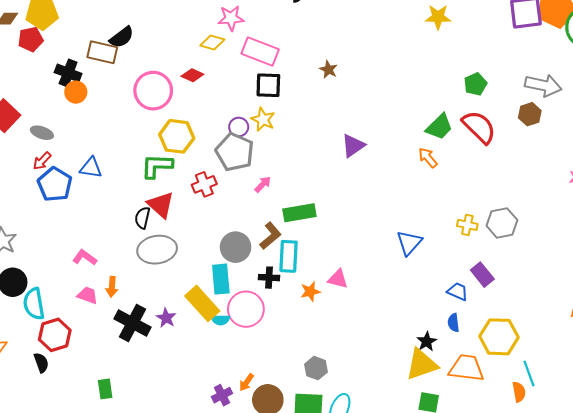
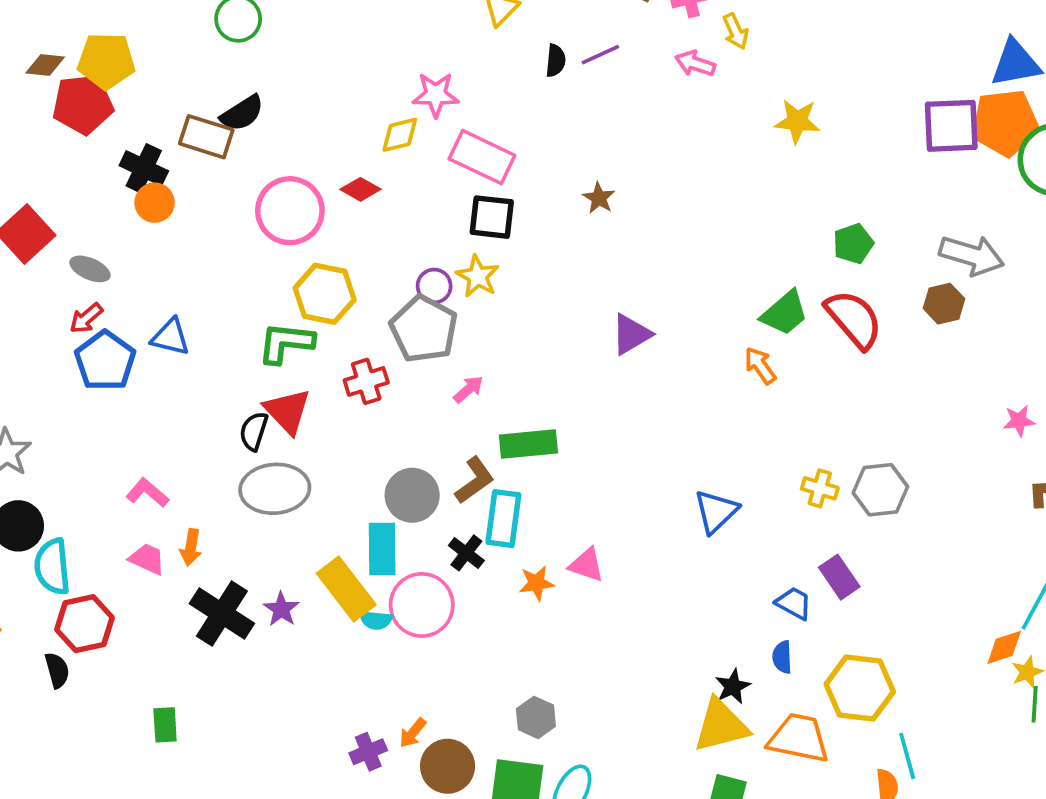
red pentagon: (31, 39) -> (83, 104), size x1.4
yellow diamond: (212, 42) -> (400, 135), turned -35
black cross: (269, 278) -> (466, 553), turned 30

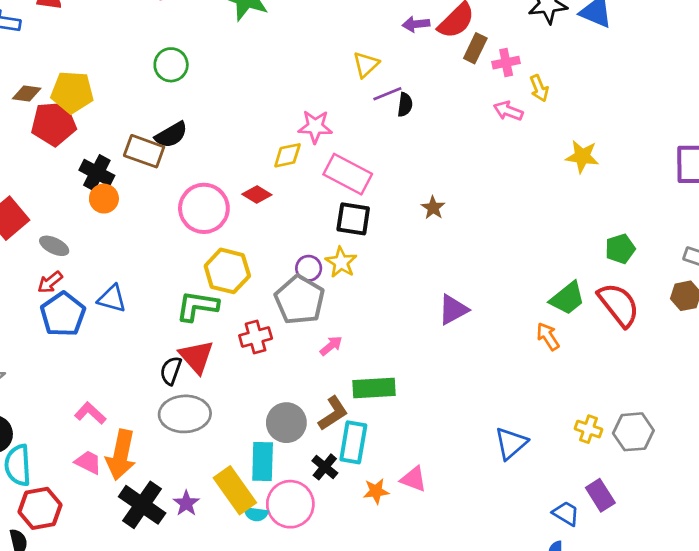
purple line: (600, 55) -> (387, 94), moved
orange arrow: (191, 547) -> (121, 455), size x1.8

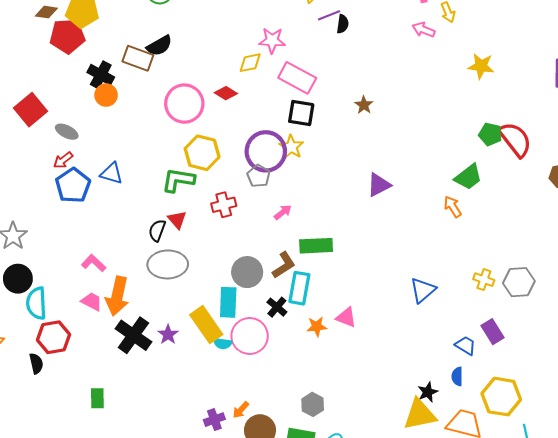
green pentagon: (620, 249) -> (490, 134), moved, turned 30
purple circle: (309, 268) -> (266, 151), size x2.0
gray pentagon: (300, 300) -> (259, 176), size x0.6
red semicircle: (619, 305) -> (515, 139), moved
red triangle: (196, 357) -> (177, 220), size x0.7

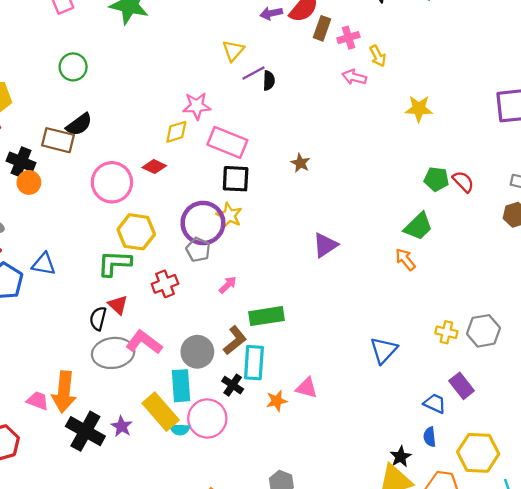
red semicircle: (515, 139) -> (463, 182), size x0.6
pink L-shape: (94, 263) -> (144, 342), moved, size x1.4

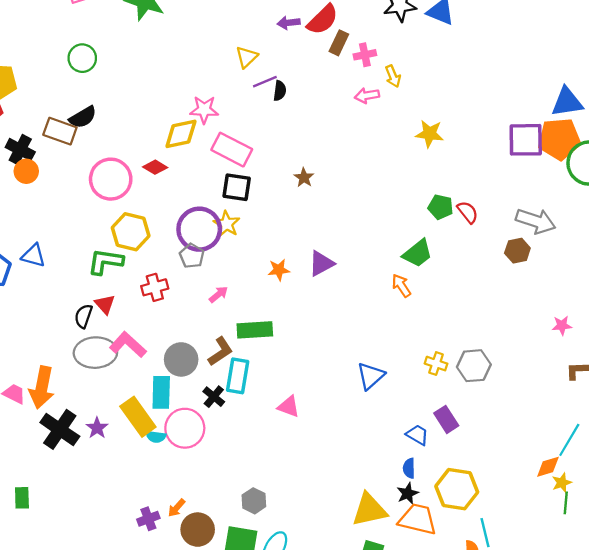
pink arrow: (354, 77) -> (367, 96), turned -30
yellow diamond: (176, 132) -> (181, 134), size x1.4
orange star: (277, 401) -> (279, 270), moved
black star: (401, 457) -> (408, 493), moved

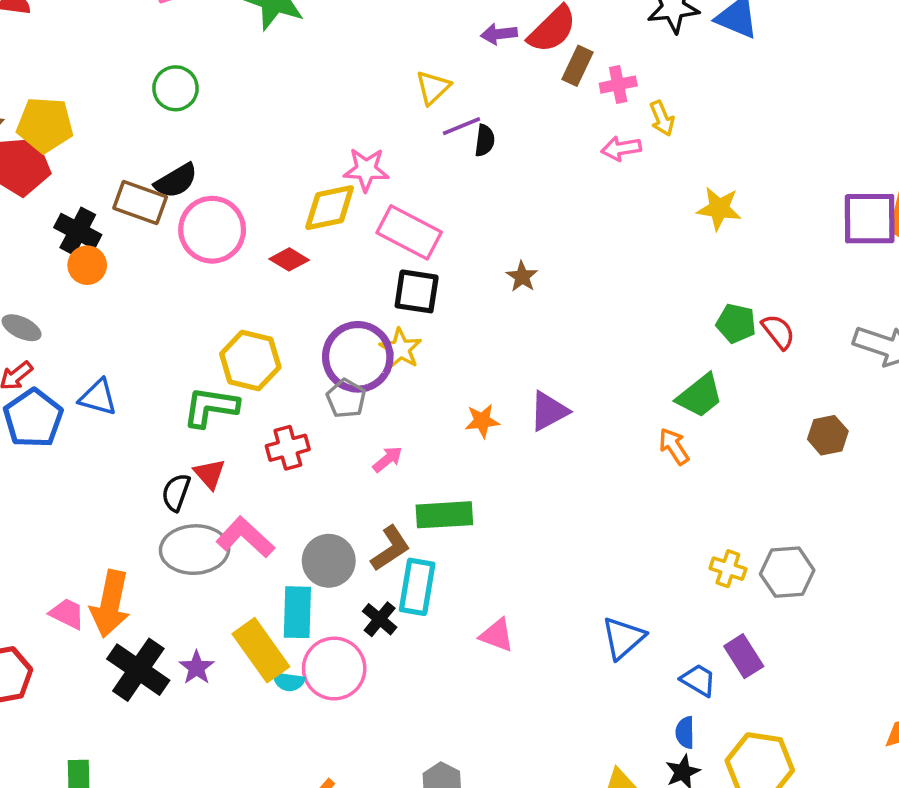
pink circle: (111, 179) -> (212, 230), moved
brown hexagon: (517, 251) -> (828, 435), moved
blue triangle: (371, 376) -> (623, 638), moved

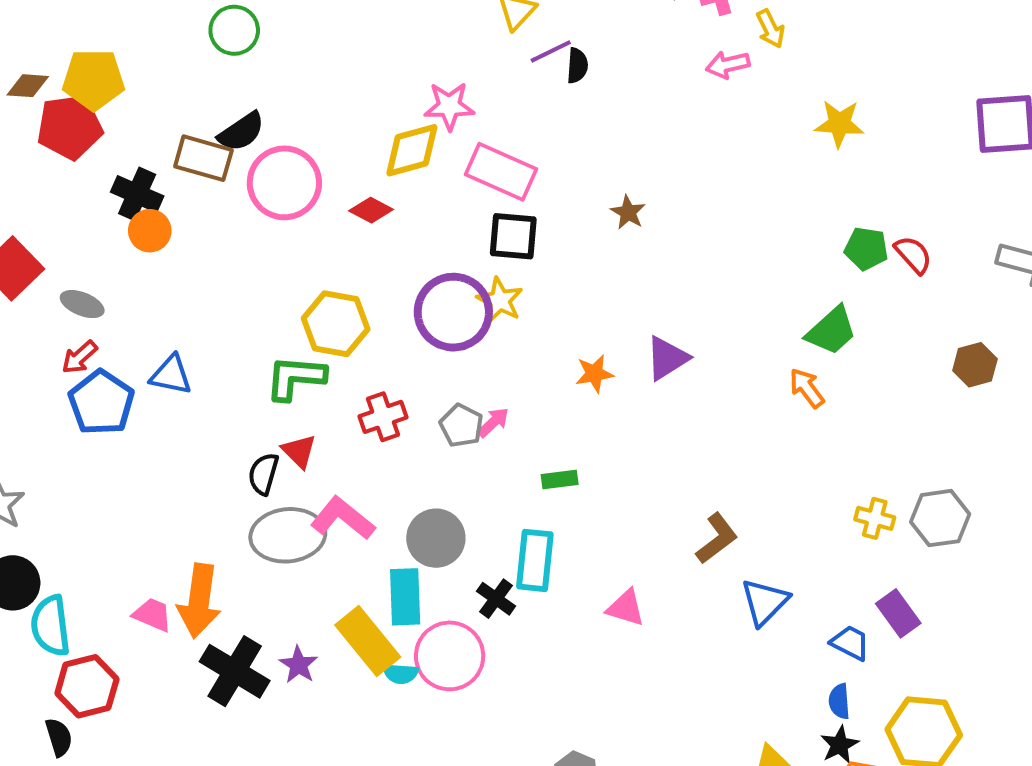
gray pentagon: (346, 399) -> (461, 426), moved
green rectangle: (444, 515) -> (560, 479), size x0.6
brown L-shape: (390, 548) -> (717, 538), moved

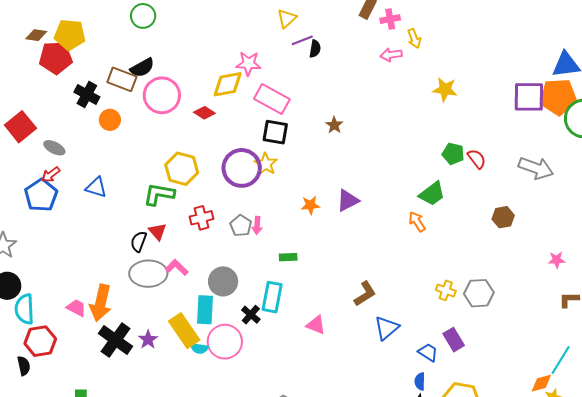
orange circle: (150, 231) -> (110, 120), moved
blue pentagon: (101, 403) -> (41, 195), moved
pink arrow: (493, 422) -> (257, 225), turned 132
pink L-shape: (343, 518) -> (177, 267), size x0.7

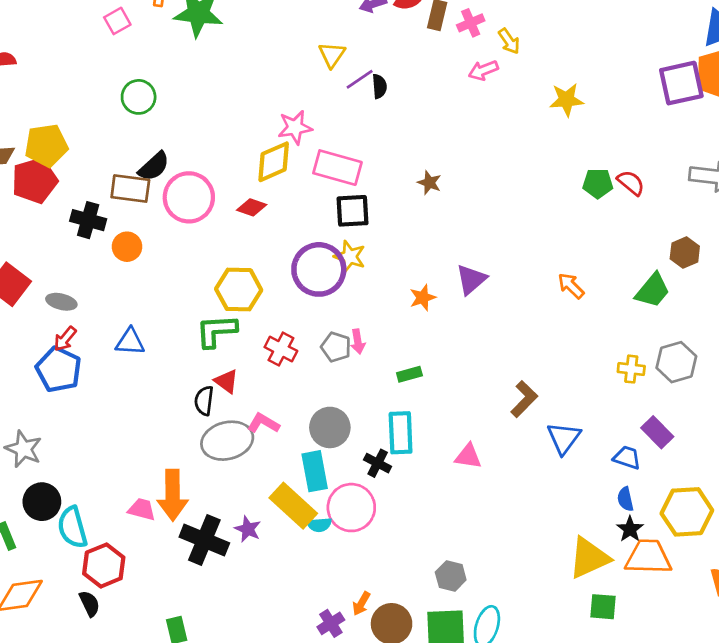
green trapezoid: (432, 194) -> (653, 290), moved
red cross: (202, 218) -> (281, 349), turned -35

